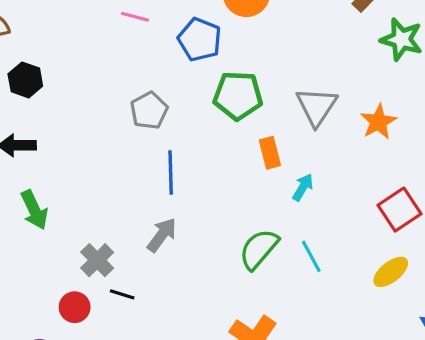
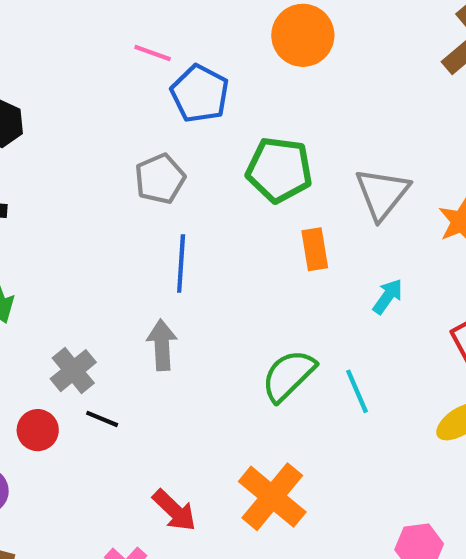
blue pentagon: (200, 40) -> (200, 94), moved
cyan arrow: (303, 187) -> (388, 296), moved
gray arrow: (162, 235) -> (162, 345), turned -45

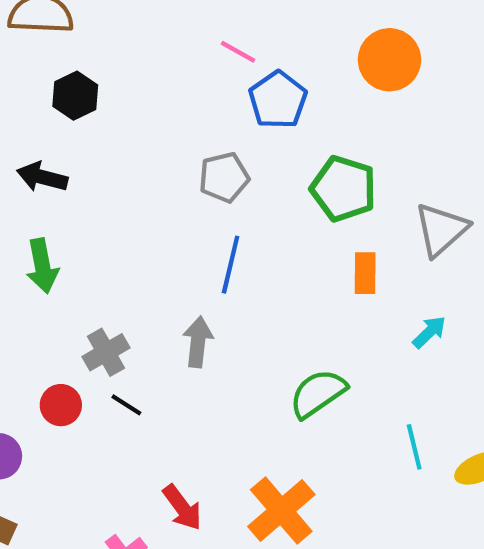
cyan line: (357, 391) -> (414, 447), moved

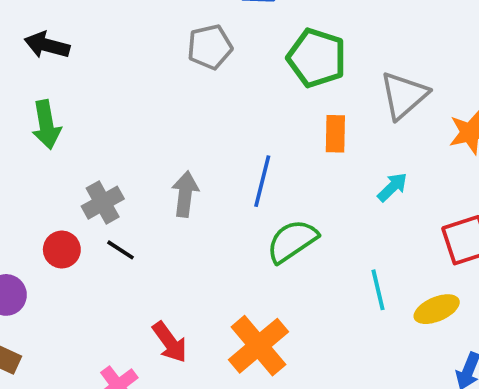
blue line: (231, 265) -> (262, 181), moved

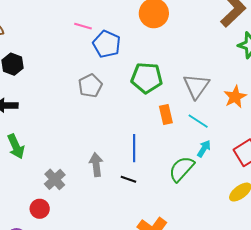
cyan arrow: (392, 187) -> (204, 149), moved
green semicircle: (292, 241) -> (182, 169), moved
black line: (121, 250) -> (128, 179), moved
cyan line: (378, 290) -> (198, 121), moved, turned -30

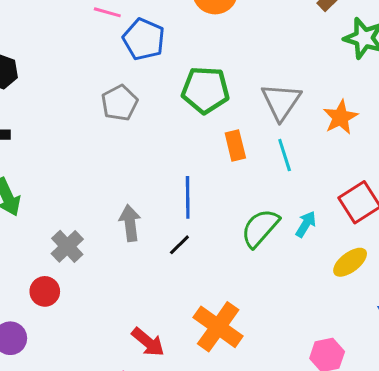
cyan line: (198, 121) -> (285, 155), turned 40
cyan arrow: (204, 149) -> (306, 224), moved
black line: (128, 179) -> (179, 245), turned -63

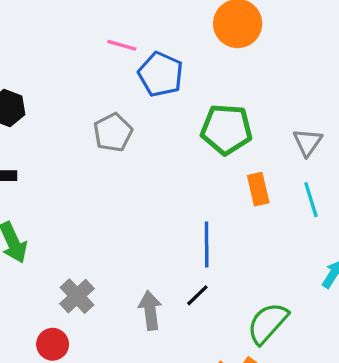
gray triangle: (281, 102) -> (308, 142), size x0.7
gray pentagon: (119, 103) -> (113, 132), moved
gray arrow: (130, 223) -> (150, 310), moved
green semicircle: (260, 228) -> (268, 323), moved

